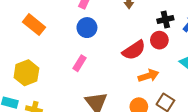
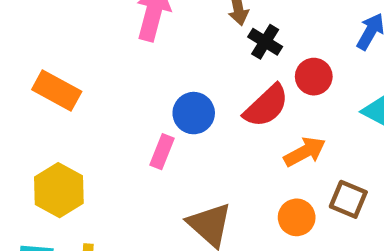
black cross: (165, 19) -> (265, 42), moved, turned -35
blue circle: (87, 28) -> (194, 113), moved

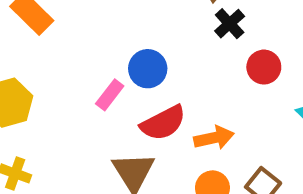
red semicircle: (266, 106) -> (163, 123), moved
orange arrow: (305, 152) -> (214, 138), moved

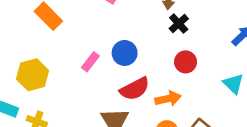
red circle: (264, 67) -> (186, 62), moved
pink rectangle: (110, 95) -> (90, 62), moved

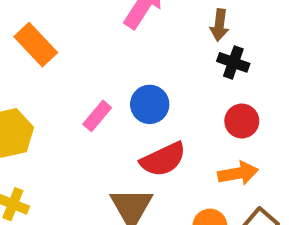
black cross: (179, 24) -> (233, 62), turned -30
orange arrow: (168, 99) -> (238, 173), moved

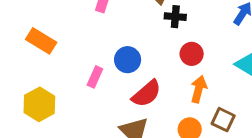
orange arrow: (238, 173) -> (199, 89), turned -50

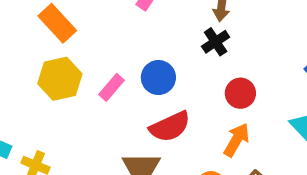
black cross: (175, 17) -> (216, 42), moved, turned 36
yellow hexagon: (39, 104) -> (60, 79), moved

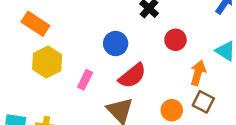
pink rectangle: (111, 87) -> (85, 80), moved
orange arrow: (237, 140) -> (198, 73), moved

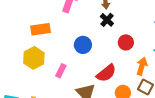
orange rectangle: (35, 24) -> (41, 29), moved, turned -42
red semicircle: (132, 76) -> (106, 73), moved

